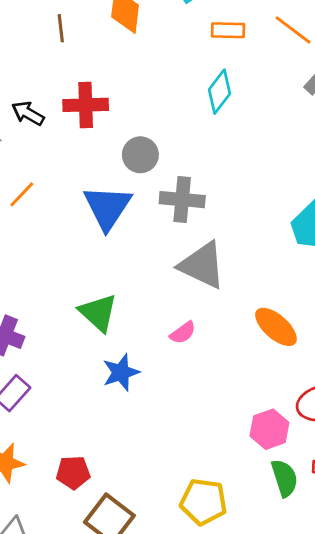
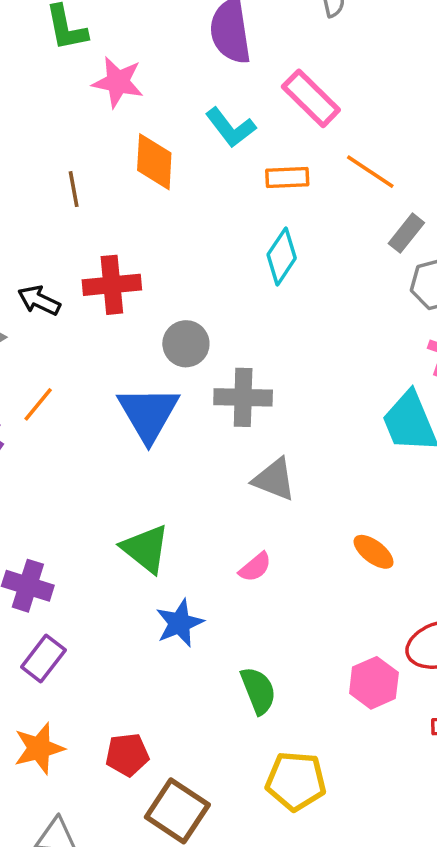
gray triangle: (202, 265) -> (274, 479), size x0.7
orange ellipse: (276, 327) -> (374, 552), size x0.7
green semicircle: (285, 478) -> (258, 691), moved

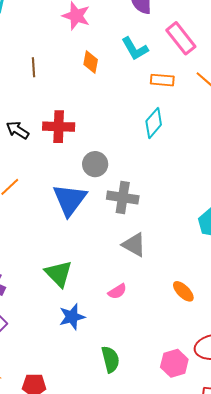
orange diamond: (154, 162) -> (91, 62), size x0.7
brown line: (74, 189) -> (33, 67), moved

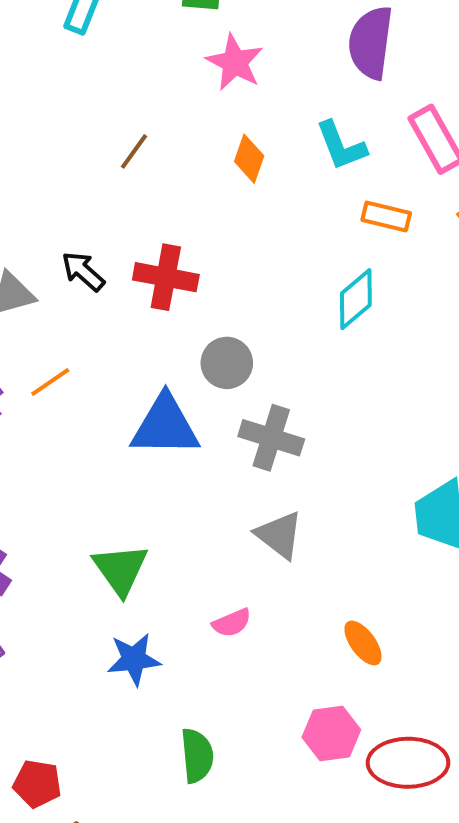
brown line: (33, 67) -> (134, 151), turned 30
blue triangle: (70, 200) -> (165, 426), turned 45
pink hexagon: (174, 363) -> (331, 733), moved

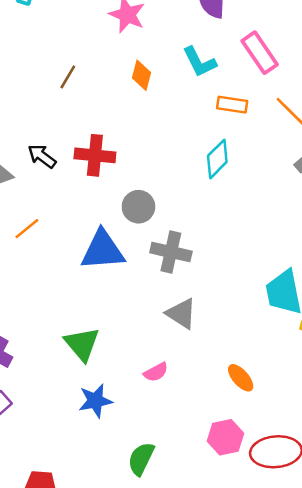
green semicircle: (197, 756) -> (141, 459), turned -144

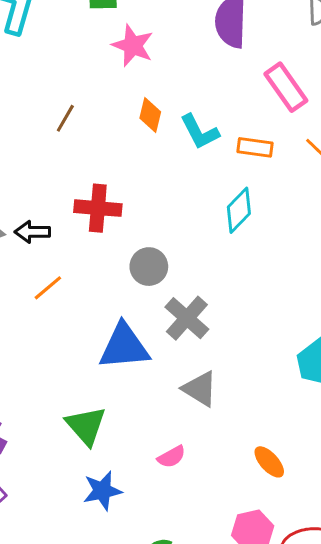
cyan L-shape: (199, 62) -> (200, 132), moved
black arrow: (42, 156) -> (32, 232), moved, turned -36
orange line: (27, 229) -> (48, 288), moved
blue triangle: (103, 250) -> (124, 347), moved
gray cross: (171, 252) -> (187, 318), turned 30

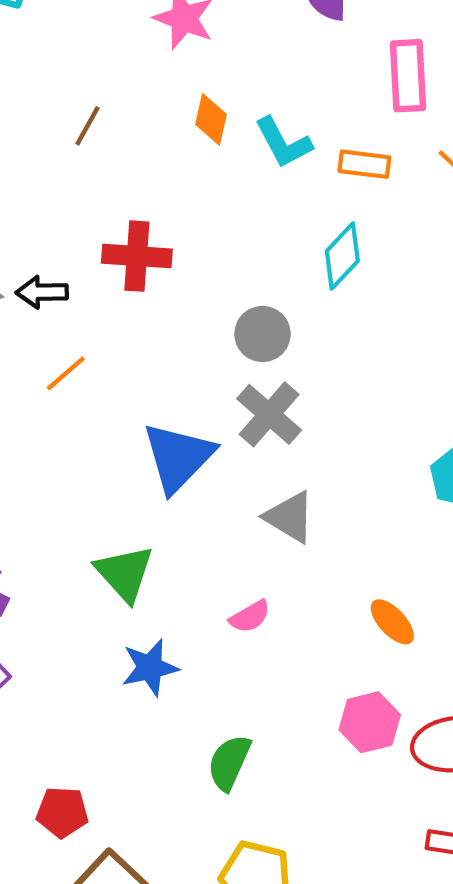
pink rectangle: (286, 87) -> (408, 76), turned 33
gray circle: (149, 267) -> (262, 334), moved
blue triangle: (124, 347) -> (178, 457), turned -40

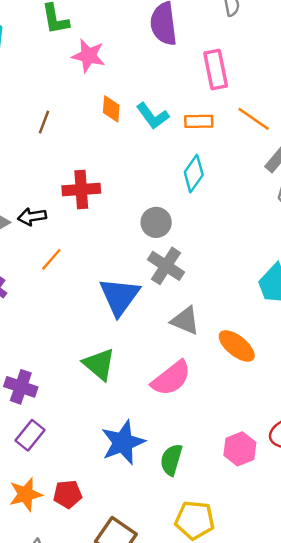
pink semicircle: (250, 617) -> (171, 378), size x1.8
orange ellipse: (392, 622) -> (237, 346), moved, size x1.4
blue star: (150, 668) -> (123, 442), moved, size x1.4
pink hexagon: (370, 722) -> (240, 449), moved
red pentagon: (62, 812) -> (68, 494), moved

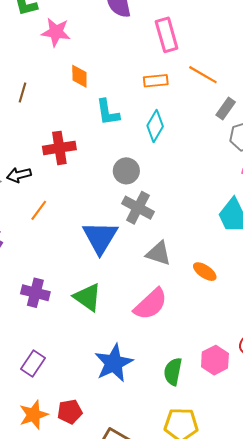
cyan L-shape: (153, 116) -> (108, 112), moved, turned 32
orange ellipse: (237, 346) -> (205, 272), size x0.7
purple cross: (21, 387) -> (35, 293), moved
green semicircle: (171, 460) -> (173, 372), moved

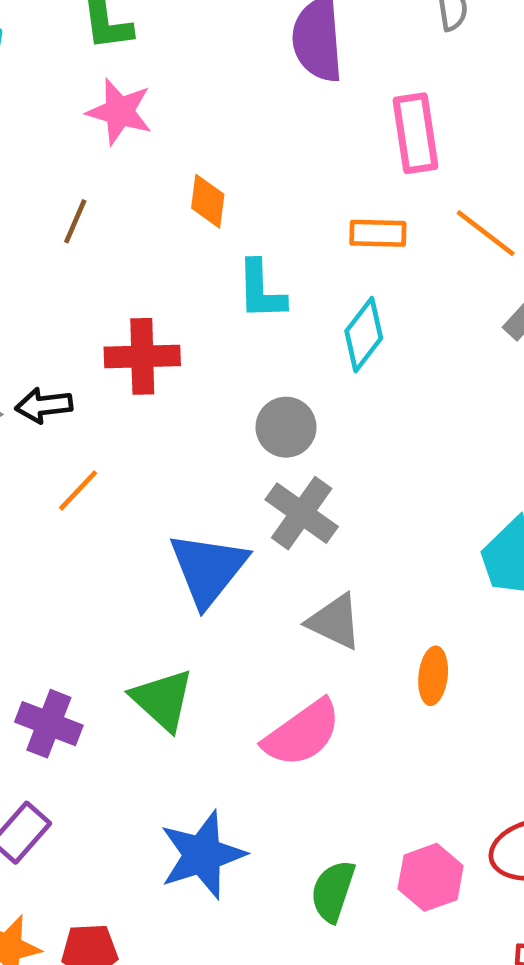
pink star: (56, 32) -> (119, 112), moved
orange ellipse: (205, 272) -> (433, 676), turned 55
purple cross: (35, 293) -> (49, 724), moved

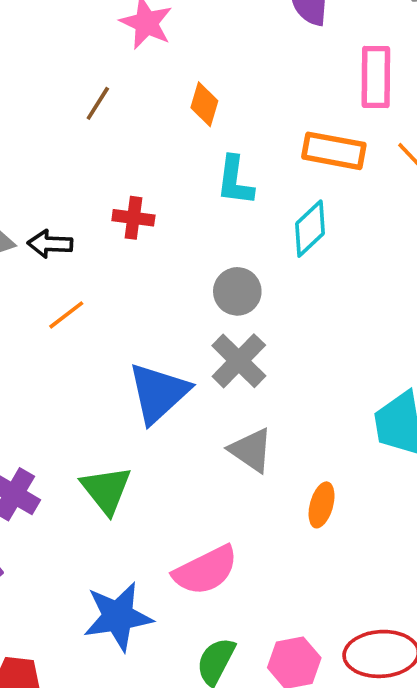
orange rectangle: (378, 233) -> (334, 151), size x1.4
red cross: (142, 356) -> (133, 218), size x0.7
pink semicircle: (302, 733) -> (206, 570), moved

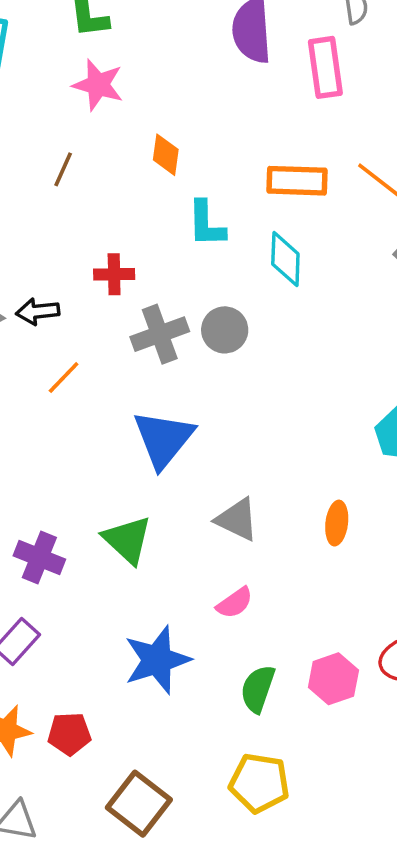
pink rectangle: (376, 77) -> (325, 67), moved
cyan diamond: (310, 229) -> (285, 259), turned -36
gray cross: (239, 361) -> (160, 334), moved, turned 34
gray triangle: (251, 450) -> (237, 519), moved
pink semicircle: (206, 570) -> (235, 603), size x0.6

